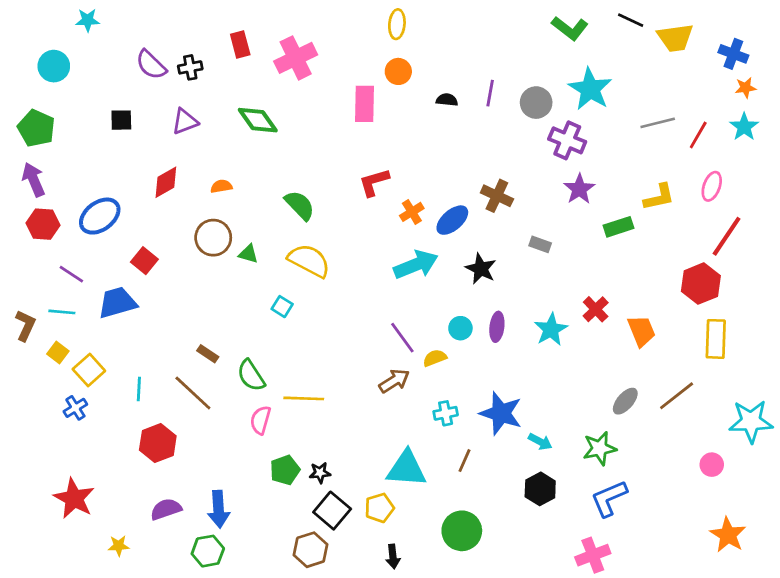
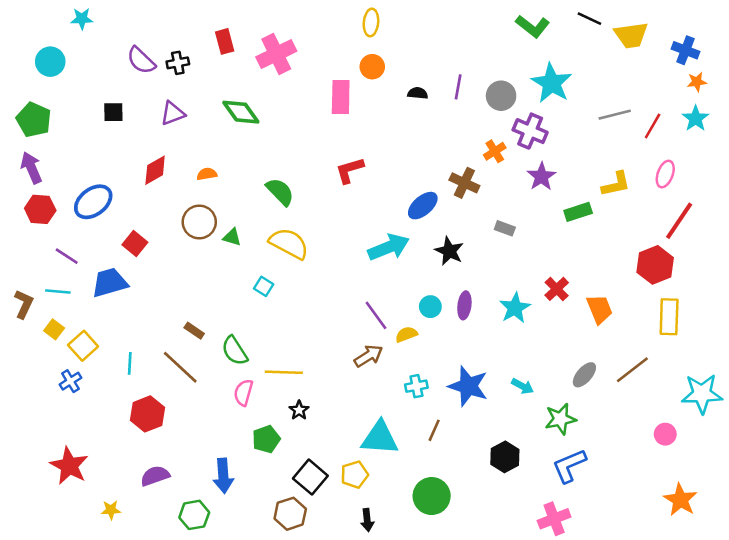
orange cross: (412, 212) -> (495, 151), moved
cyan arrow: (540, 442) -> (523, 386), moved
black star: (320, 473) -> (299, 410), moved, turned -30
blue arrow: (219, 509) -> (223, 476), moved

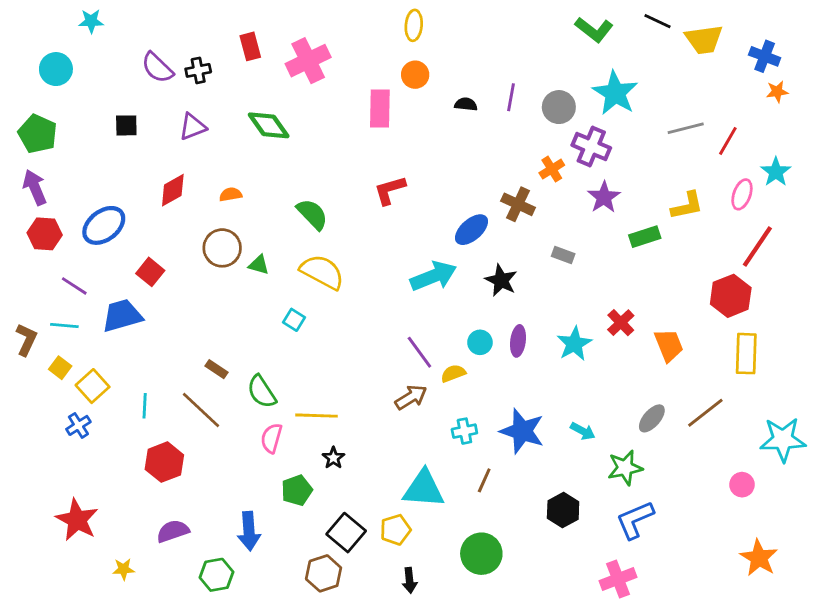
cyan star: (696, 118) -> (776, 172), moved

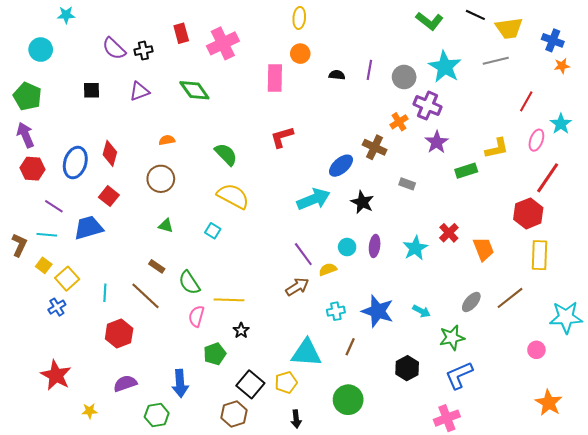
gray line: (686, 128) -> (496, 61), moved
red diamond: (173, 190) -> (110, 153), moved, turned -45
blue ellipse: (104, 225) -> (75, 163), turned -36
green triangle: (259, 265) -> (166, 226), moved

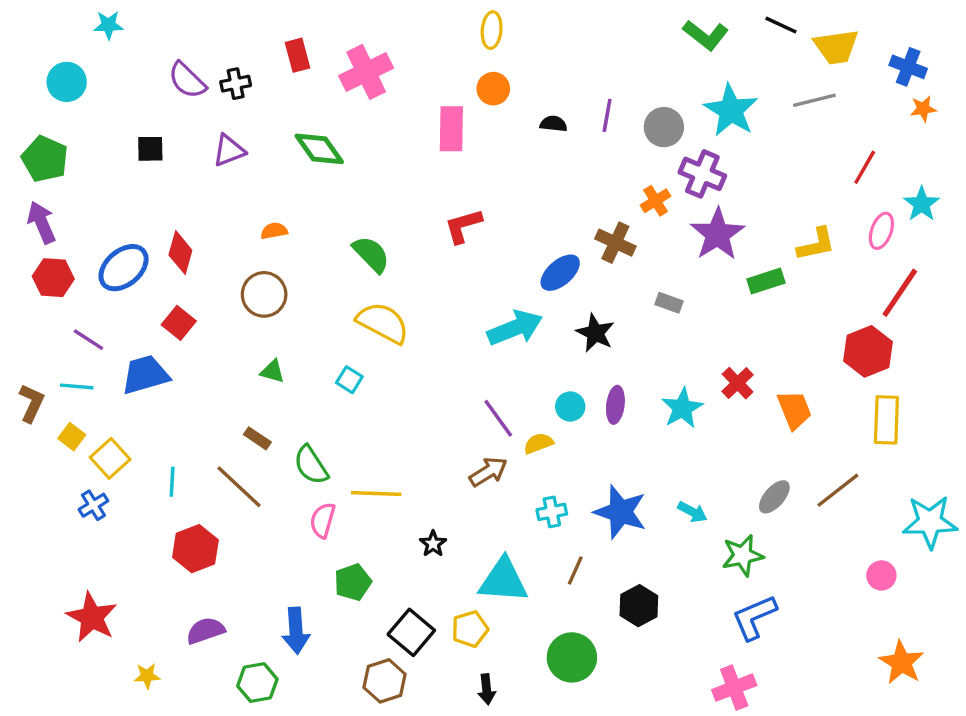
purple star: (437, 142) -> (717, 234), size x1.4
blue ellipse: (75, 163) -> (124, 268), turned 32
black star: (241, 330) -> (433, 544), moved
black hexagon: (407, 368) -> (639, 606), moved

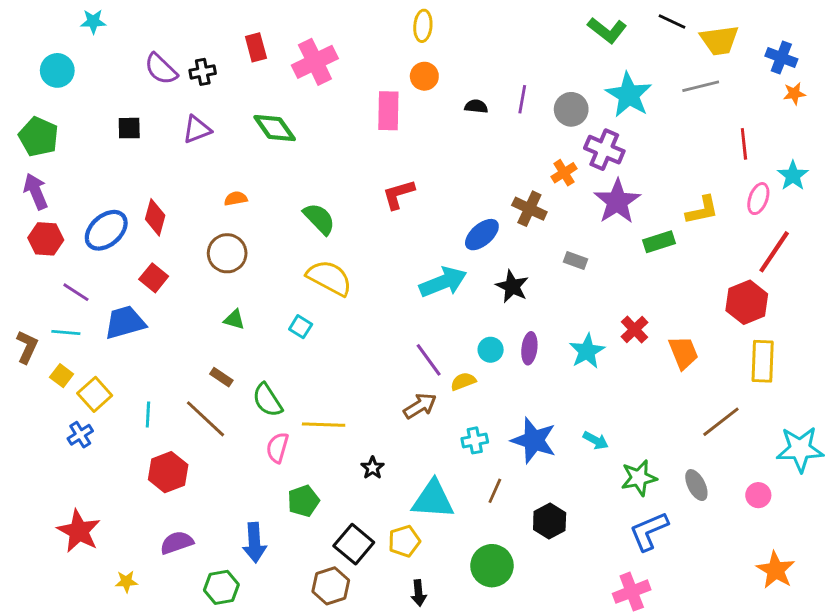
red line: (865, 167) -> (744, 144), turned -36
gray ellipse: (774, 497) -> (696, 485), moved, turned -68

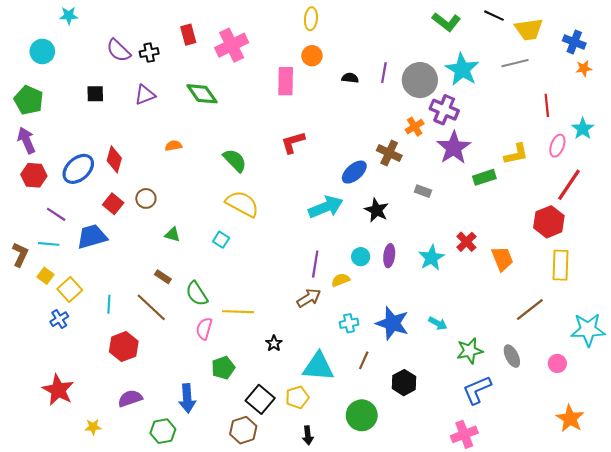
gray circle: (571, 109) -> (420, 80), size x1.4
brown circle: (227, 253) -> (146, 198), moved, size x0.7
purple line: (429, 360) -> (315, 264), turned 45

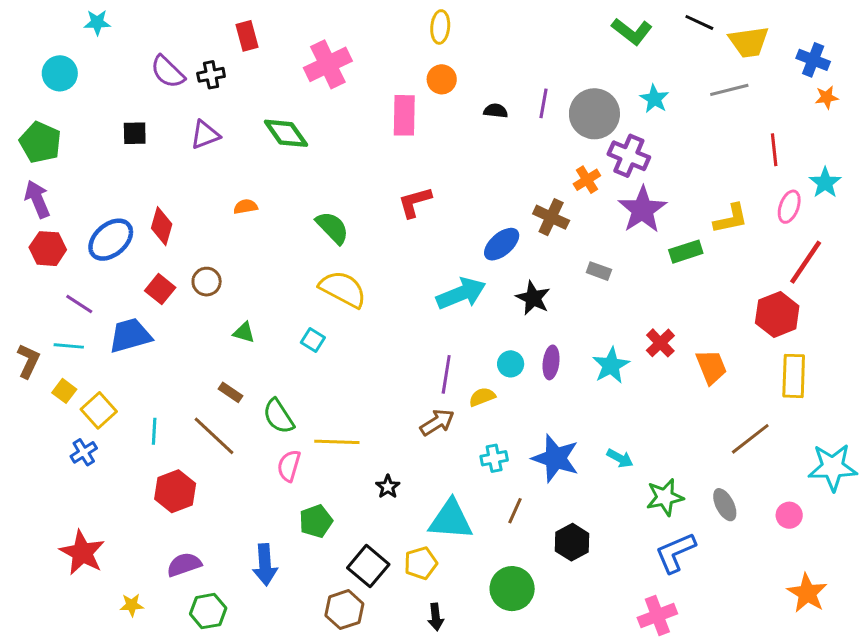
red rectangle: (188, 35) -> (247, 36), moved
cyan star: (462, 69) -> (654, 99), size x0.6
green hexagon: (163, 431) -> (208, 611), moved

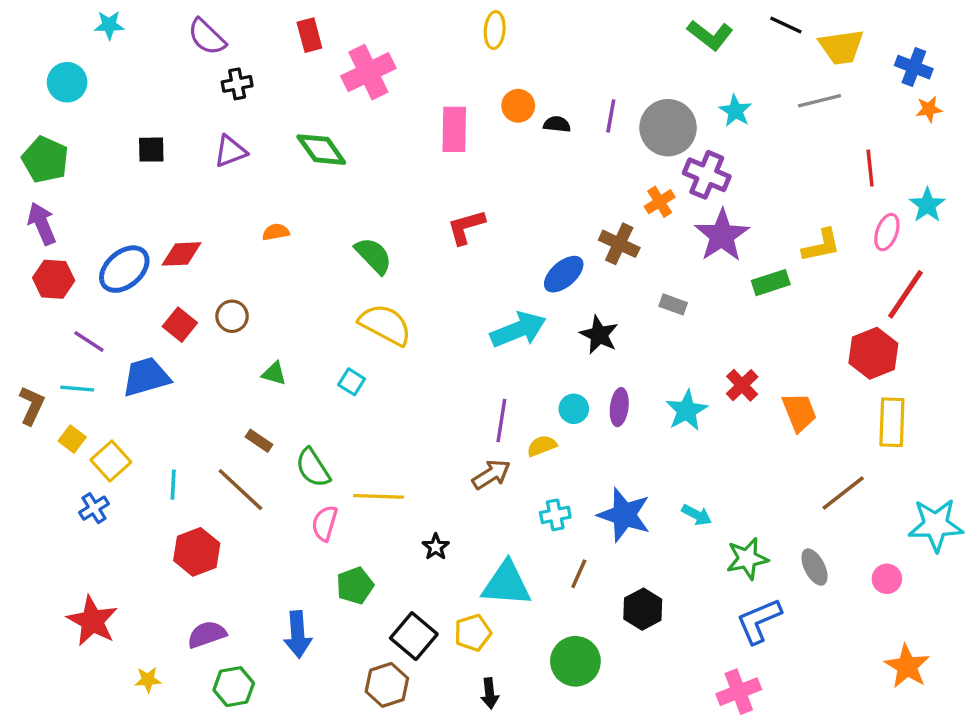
red rectangle: (247, 36) -> (309, 35), moved
purple semicircle: (168, 72) -> (207, 37), moved
orange circle: (442, 79) -> (518, 106), moved
red diamond: (162, 226) -> (182, 254), turned 72

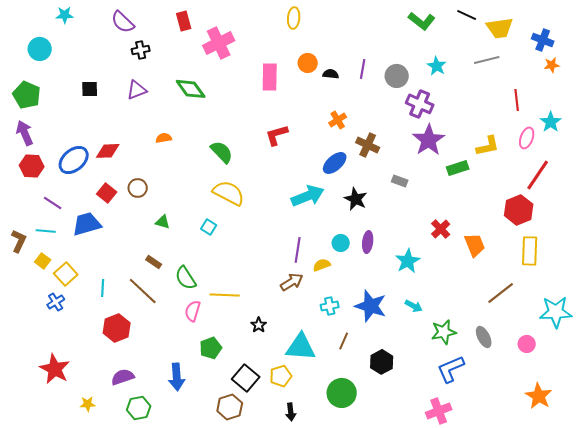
gray circle: (668, 128) -> (397, 76), size x0.7
orange cross: (660, 202) -> (338, 120), moved
cyan star: (687, 410) -> (408, 261), moved

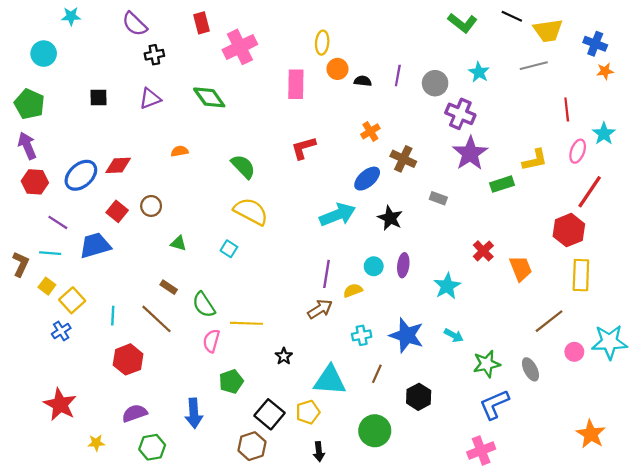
yellow ellipse: (294, 18) -> (322, 43), moved
pink circle: (527, 344) -> (574, 352), moved

